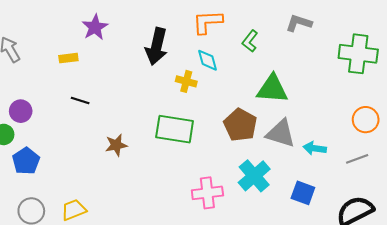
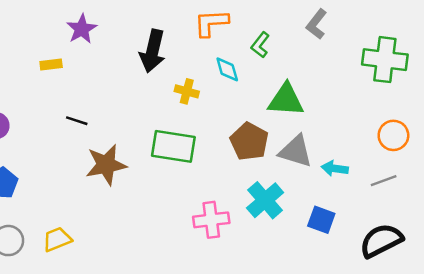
gray L-shape: (299, 23) -> (316, 24), turned -70
cyan diamond: (207, 60) -> (227, 69), moved
black line: (80, 101) -> (77, 121), moved
brown star: (116, 145) -> (106, 165), size x1.6

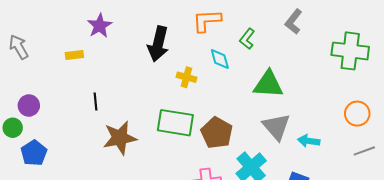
black line: (77, 121) -> (96, 101), turned 66
brown pentagon: (249, 142) -> (217, 133), moved
gray triangle: (296, 151) -> (276, 127), turned 32
gray line: (384, 181) -> (364, 151), moved

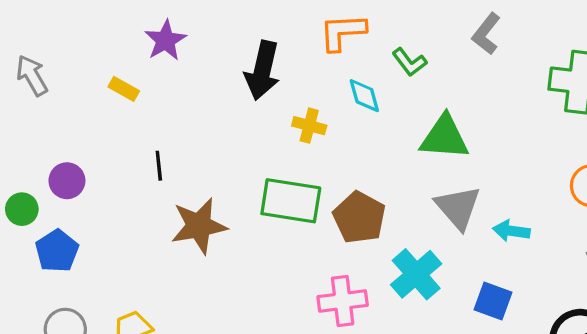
green L-shape: (247, 39) -> (409, 62), turned -75
yellow rectangle: (74, 55) -> (124, 89), turned 36
purple circle: (29, 106) -> (67, 181), moved

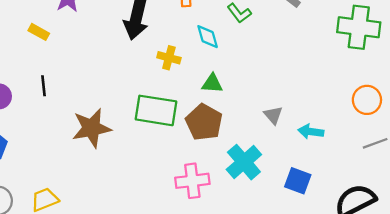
green triangle: (445, 137) -> (212, 84), moved, size x0.6
black line: (159, 166) -> (43, 86), moved
gray triangle: (458, 207) -> (273, 115), size x0.6

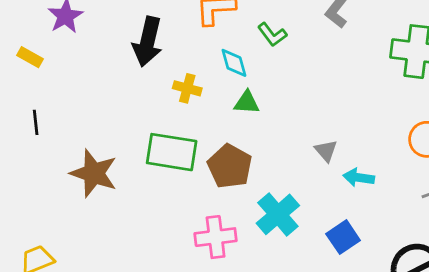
green triangle: (212, 84) -> (247, 103), moved
gray triangle: (273, 115) -> (326, 151), moved
brown star: (92, 128) -> (94, 173), turned 30
blue square: (298, 181) -> (343, 237), turned 36

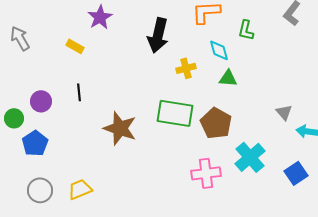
green L-shape: (272, 35) -> (246, 30), turned 50
yellow cross: (187, 88) -> (186, 68), turned -30

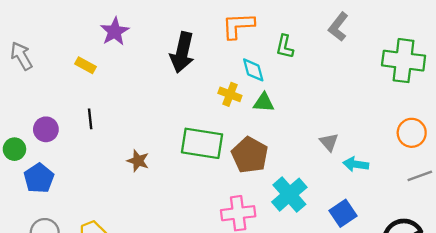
yellow cross: (186, 68) -> (230, 94), moved, turned 36
brown star: (120, 128) -> (138, 161), size x0.6

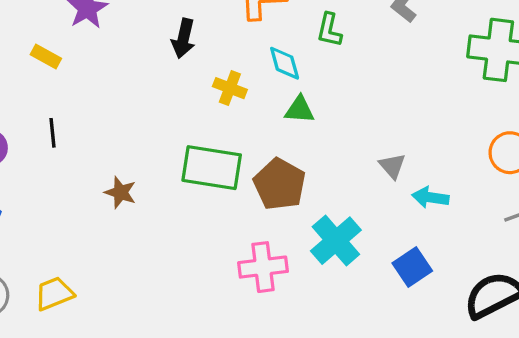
black arrow: (182, 52) -> (183, 38), size x0.7
yellow cross: (230, 94) -> (230, 88), moved

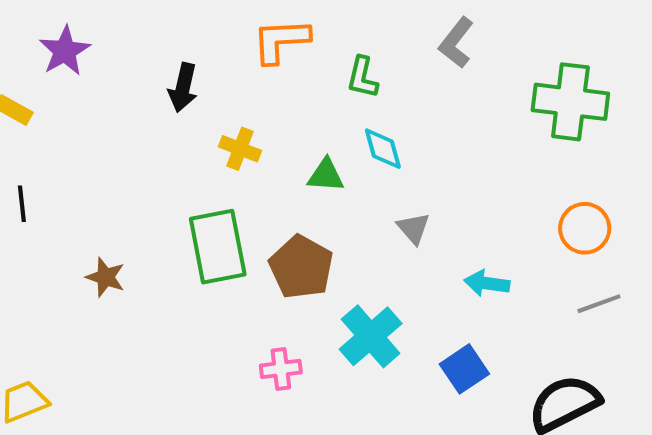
cyan diamond: (285, 63) -> (383, 149), moved
gray triangle: (392, 166) -> (413, 228), moved
green rectangle: (212, 168) -> (218, 247), turned 70
pink cross: (263, 267) -> (281, 369), size x0.7

